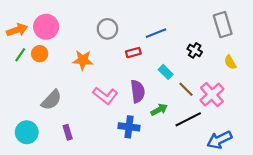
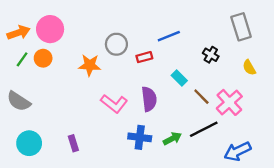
gray circle: (107, 29) -> (116, 44), moved
gray semicircle: (51, 100) -> (19, 101), moved, turned 80
green arrow: (159, 110) -> (172, 139), moved

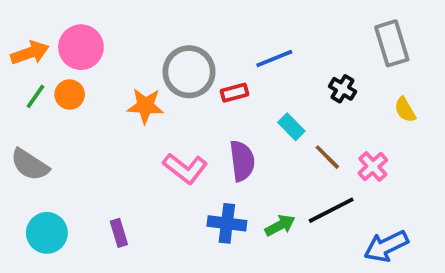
gray circle: (116, 44) -> (189, 72), size x1.4
pink cross: (229, 102) -> (373, 167), size x0.7

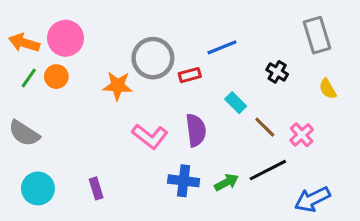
orange arrow: (30, 53) -> (24, 43), turned -144

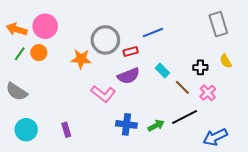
black cross: (277, 72) -> (200, 67), moved, turned -32
purple semicircle: (196, 130) -> (129, 76), moved, turned 75

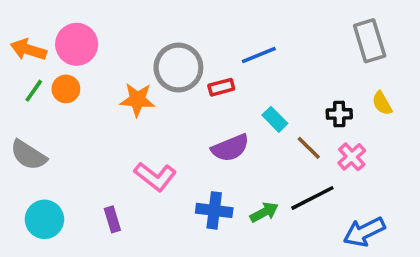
purple semicircle: (129, 76) -> (230, 148), moved
pink L-shape: (103, 94) -> (155, 176), moved

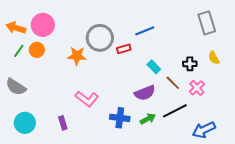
purple semicircle: (230, 148) -> (145, 93), moved

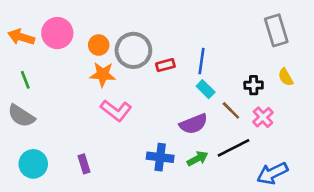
blue line: (145, 31) -> (202, 61), moved, turned -60
orange circle: (37, 50) -> (99, 45), moved
green line: (19, 51) -> (25, 80), moved, turned -56
pink L-shape: (87, 99) -> (116, 110), moved

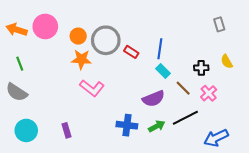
gray rectangle: (276, 30) -> (219, 24), size x0.6
red rectangle: (165, 65) -> (131, 52), turned 48

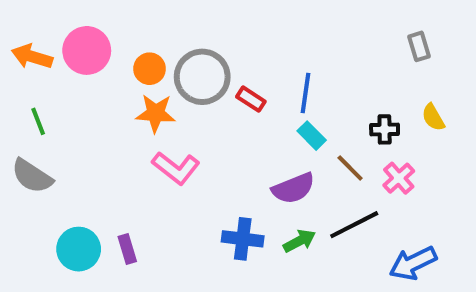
cyan circle: (26, 130) -> (79, 249), moved

